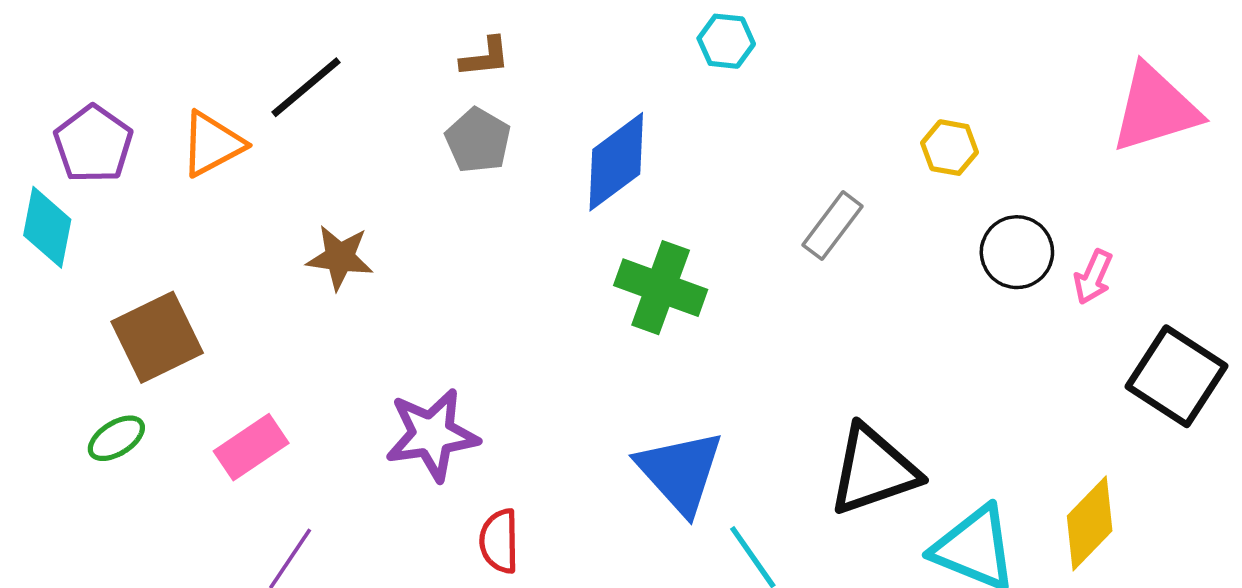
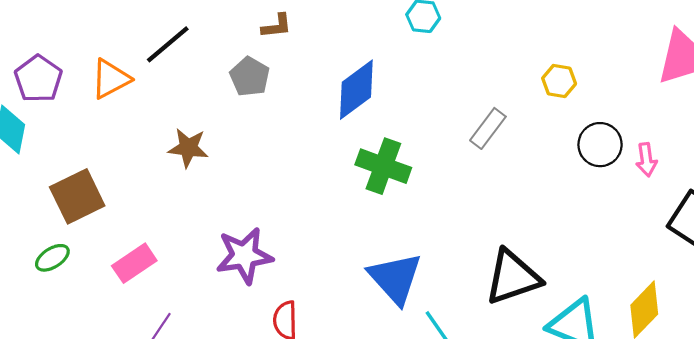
gray pentagon: (478, 140) -> (250, 77), moved
pink arrow: (1093, 277) -> (646, 160), turned -32

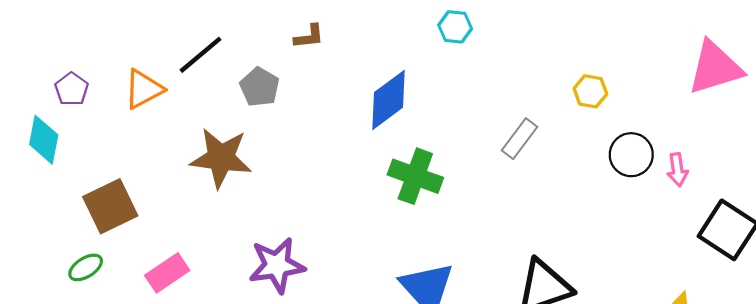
gray pentagon: (250, 77) -> (260, 87), moved
purple pentagon: (38, 79) -> (72, 89), size x0.7
brown star: (188, 148) -> (221, 158), size x1.5

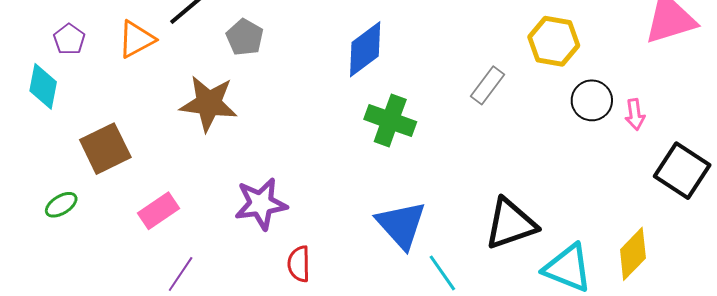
yellow hexagon: (590, 91) -> (554, 41), size x1.6
green ellipse: (86, 267) -> (61, 205), moved

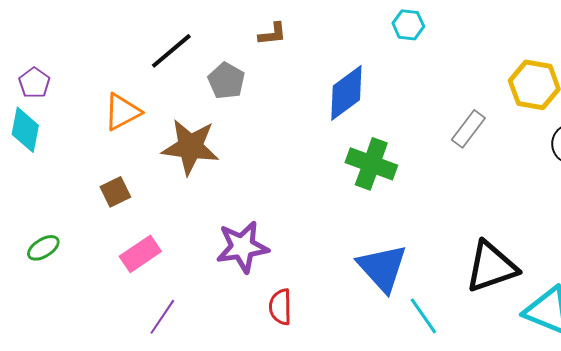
purple pentagon: (69, 39) -> (34, 83), moved
orange triangle: (136, 39) -> (122, 112), moved
brown square: (105, 149) -> (115, 192), moved, size x0.6

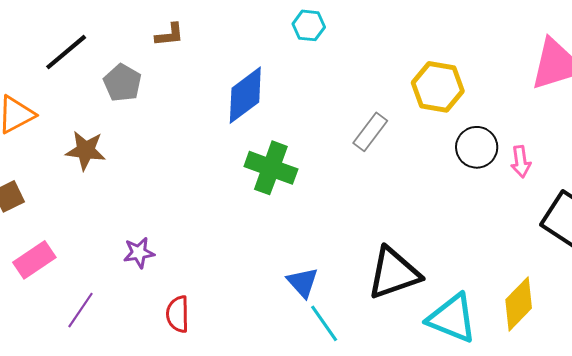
brown star: (190, 147) -> (86, 150), size x0.7
purple star: (242, 247) -> (139, 253), size x0.6
blue triangle: (382, 268) -> (303, 282), moved, size x0.6
purple line: (162, 317) -> (80, 310), moved

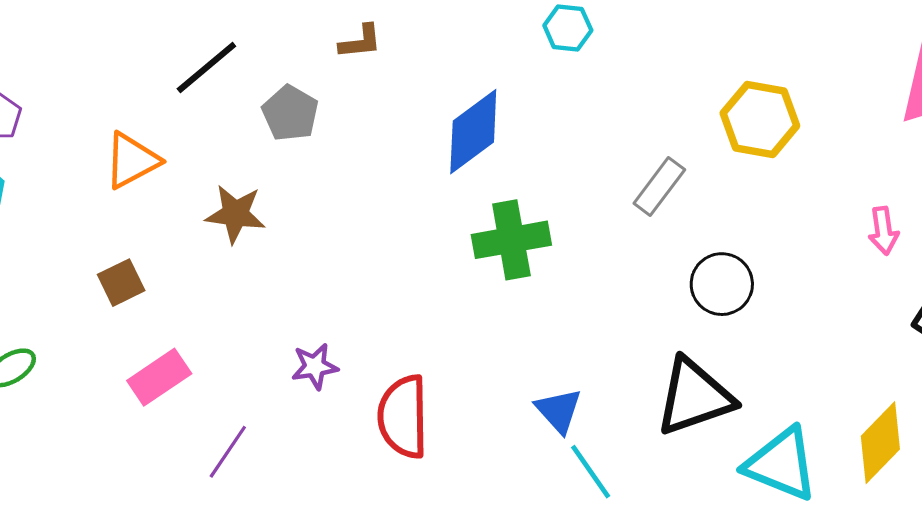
black circle: (477, 147) -> (722, 284), moved
green cross: (271, 168) -> (511, 240), turned -30
red semicircle: (178, 314) -> (403, 417), moved, size x1.5

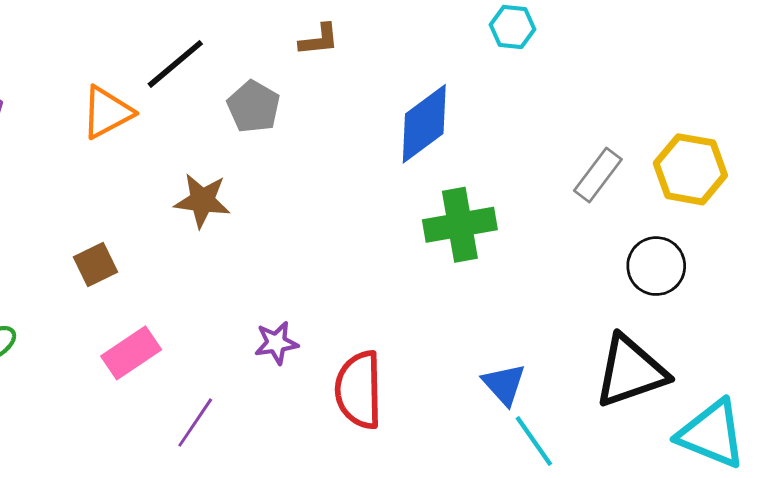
yellow hexagon: (760, 119) -> (690, 169), moved
orange triangle: (132, 161) -> (107, 112), moved

